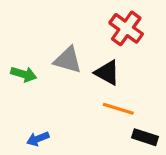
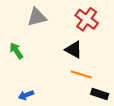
gray triangle: (68, 60) -> (37, 17), moved, turned -30
green arrow: (24, 74) -> (16, 51), turned -140

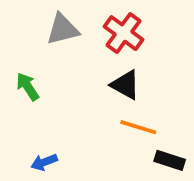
red cross: (87, 19) -> (124, 33), moved

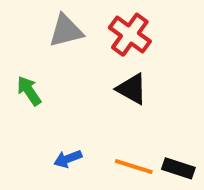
orange line: (138, 127) -> (134, 167), moved
blue arrow: (44, 162) -> (68, 159), moved

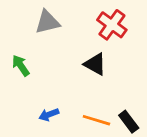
red cross: (130, 35) -> (112, 25), moved
black rectangle: (178, 168) -> (129, 122), turned 35

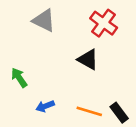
gray triangle: (47, 22) -> (44, 20), turned 40
green arrow: (21, 65) -> (19, 78), moved

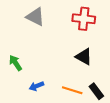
red cross: (104, 23) -> (84, 19), turned -30
black triangle: (88, 59) -> (84, 57), moved

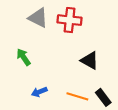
red cross: (84, 19) -> (70, 20), moved
green arrow: (15, 63) -> (24, 57), moved

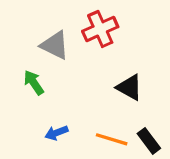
gray triangle: (38, 18) -> (55, 45), moved
red cross: (70, 20) -> (100, 29), turned -30

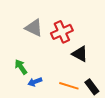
red cross: (100, 29) -> (62, 32), moved
green arrow: (34, 83) -> (21, 67), moved

